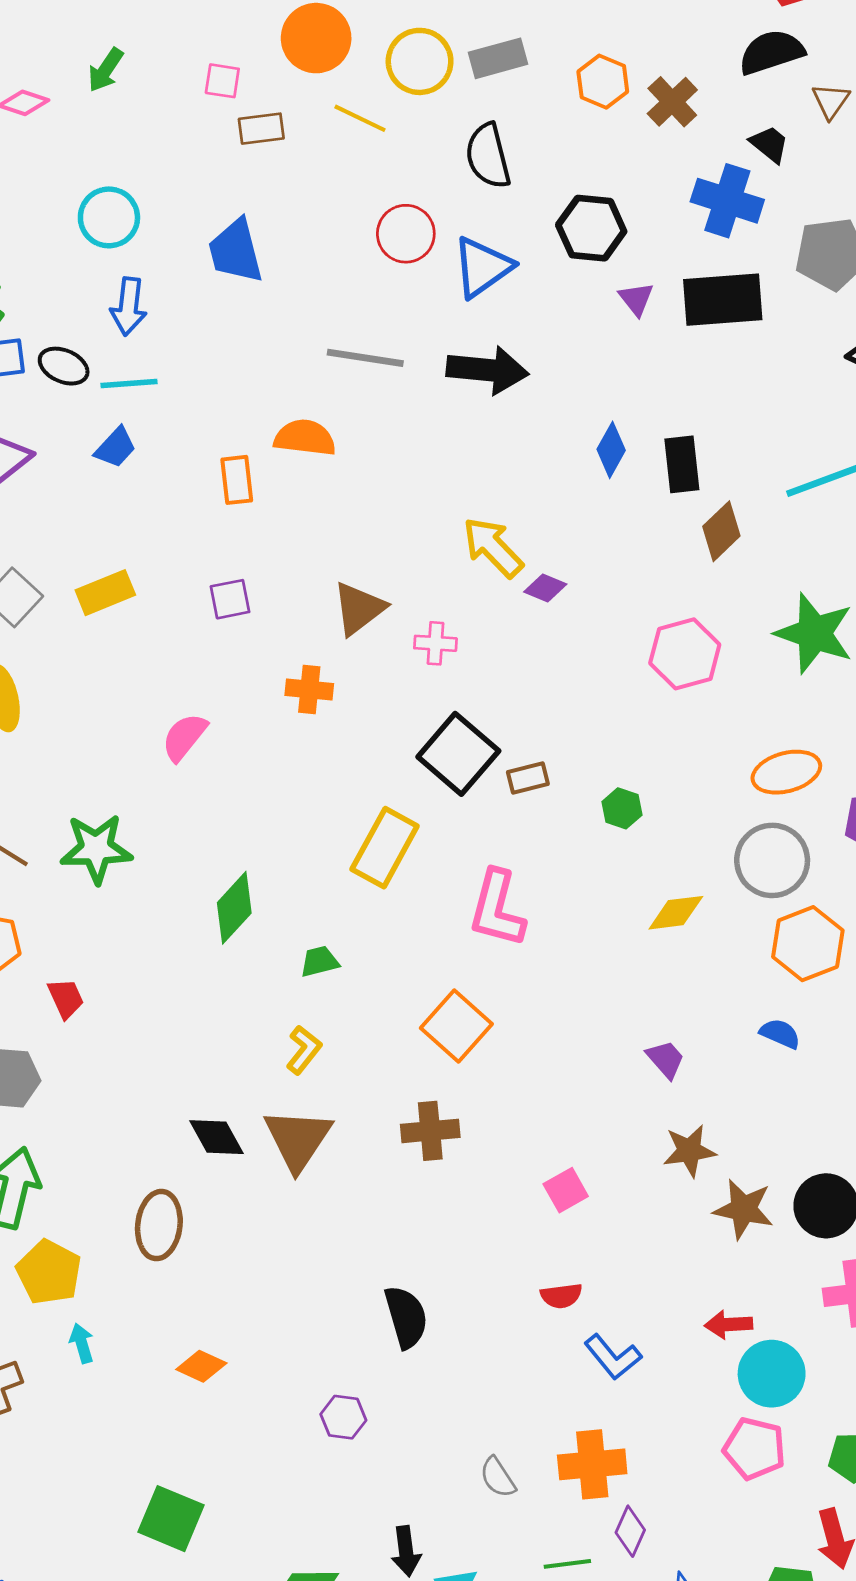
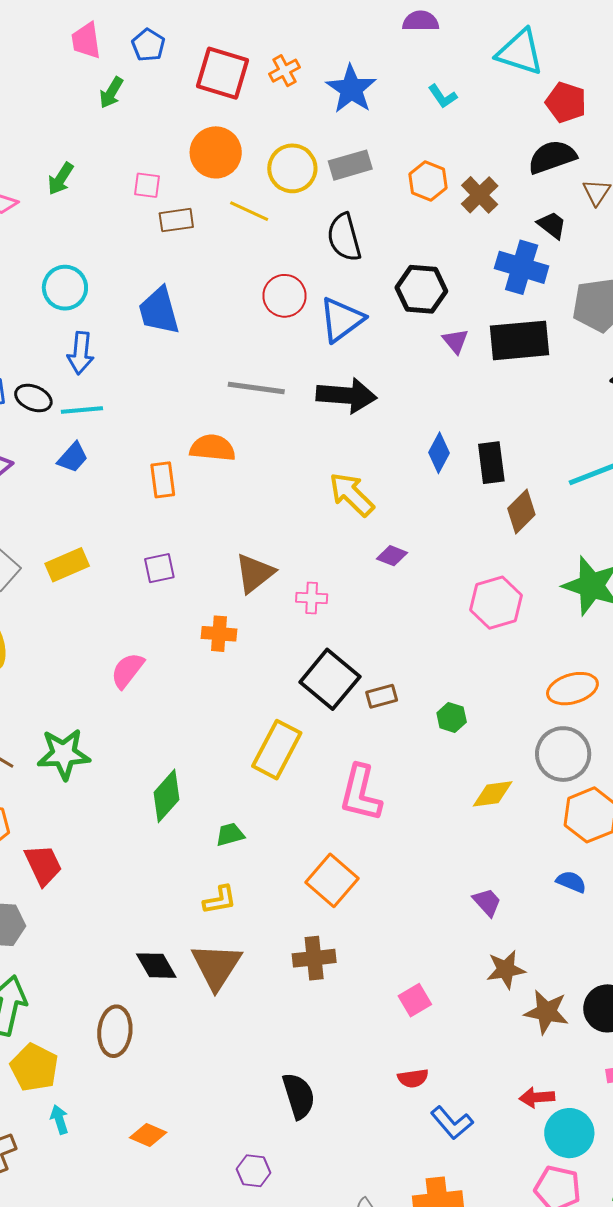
yellow arrow: (493, 547) -> (352, 494), moved
red trapezoid: (66, 998) -> (43, 865), size x1.4
yellow L-shape: (304, 1050) -> (220, 900), turned 42

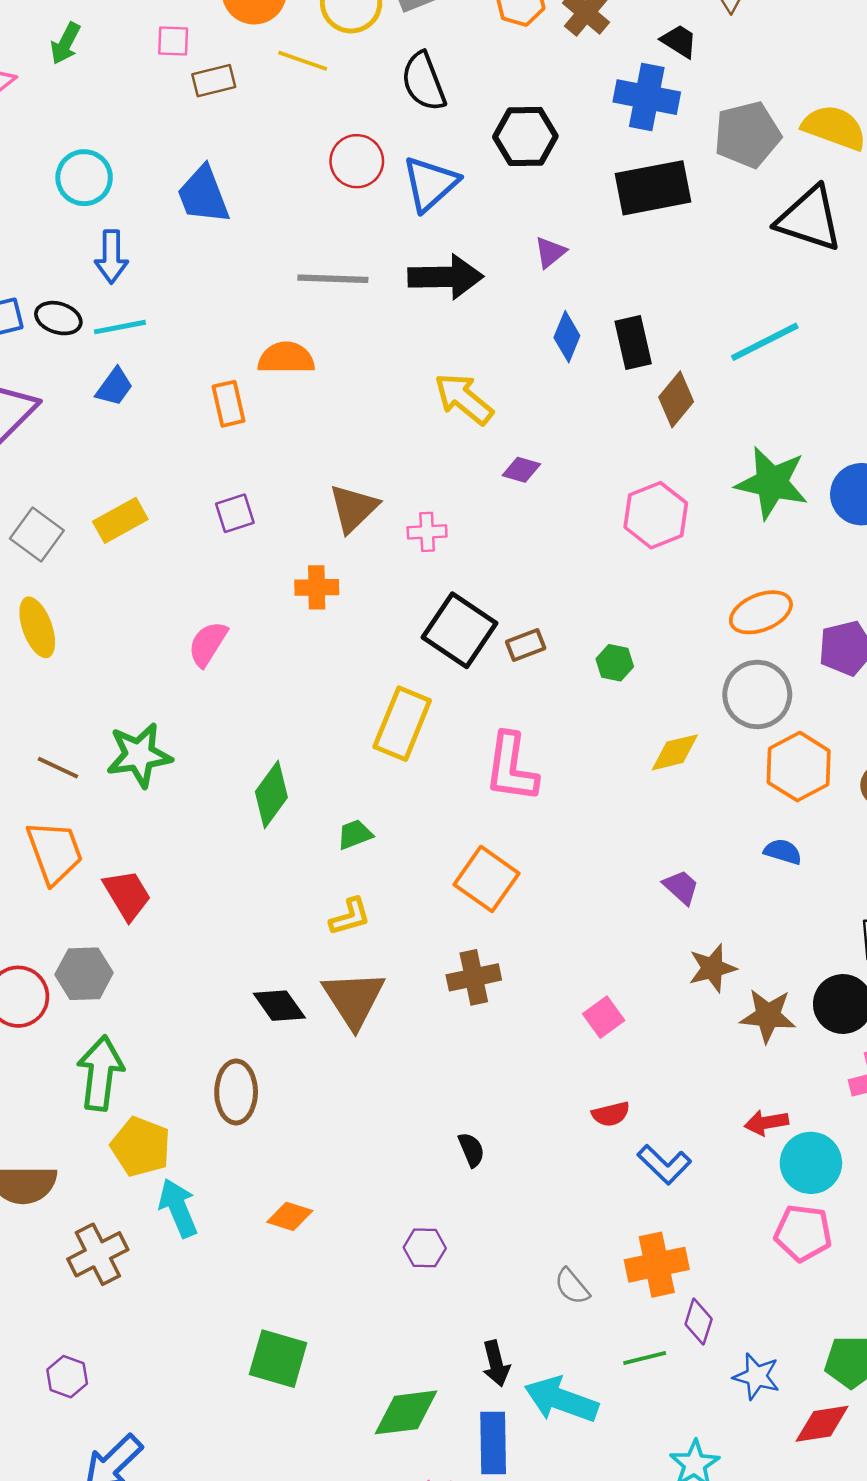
purple triangle: (455, 341) -> (550, 252), moved, turned 36
black semicircle: (299, 1096) -> (471, 1150), size x0.6
cyan arrow: (59, 1120) -> (178, 1208), size x1.6

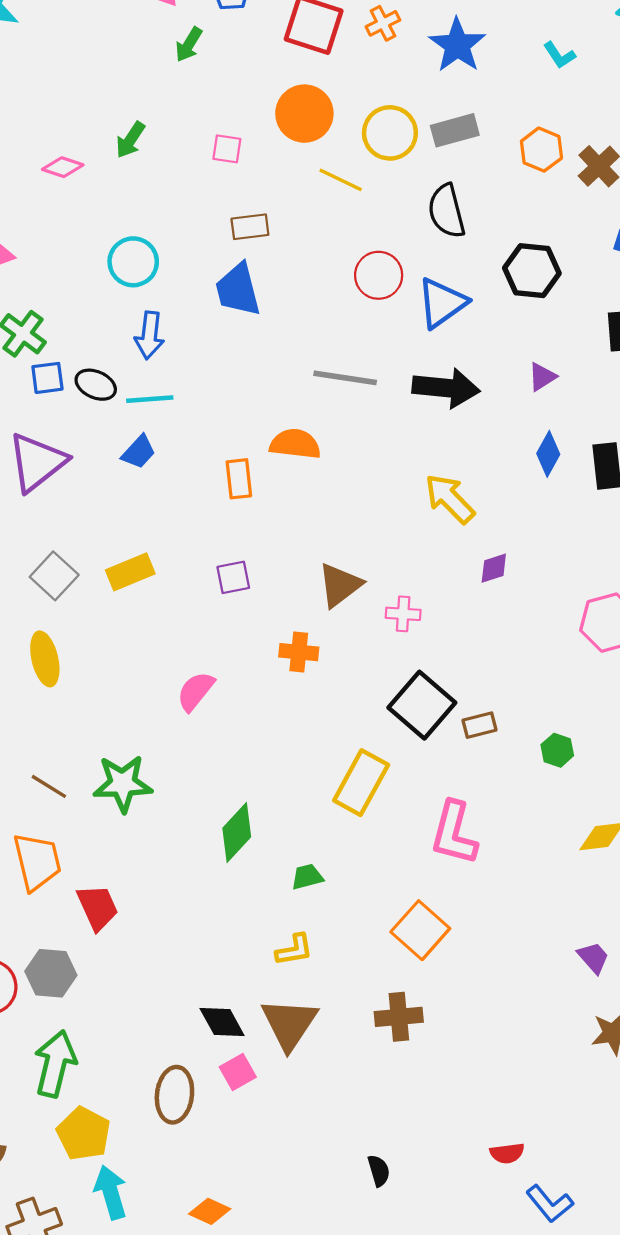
brown rectangle: (214, 81) -> (250, 227), moved
purple diamond: (521, 470) -> (494, 568), turned -40
pink square: (604, 1017) -> (238, 1072), moved

